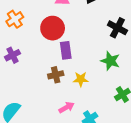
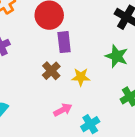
brown cross: (56, 75) -> (51, 71), turned -32

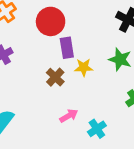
yellow star: (81, 77) -> (84, 67), moved

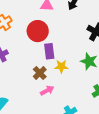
pink arrow: (69, 116) -> (47, 91), moved

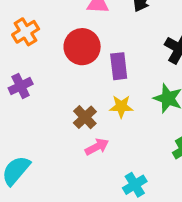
purple rectangle: (49, 51) -> (119, 66), moved

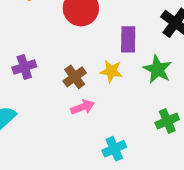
purple rectangle: (119, 66) -> (128, 39), moved
purple cross: (21, 86) -> (24, 67), moved

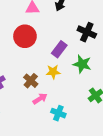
purple rectangle: (128, 39) -> (59, 49), turned 49
cyan cross: (114, 149) -> (58, 113), moved, turned -32

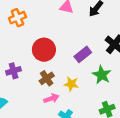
red circle: (25, 36) -> (44, 50), moved
yellow star: (53, 72) -> (71, 84), moved

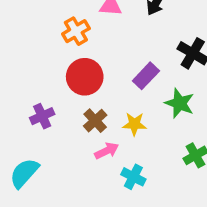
orange cross: (17, 18) -> (76, 31), moved

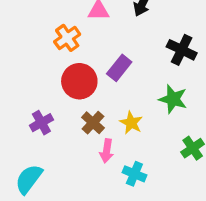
purple rectangle: (146, 76) -> (119, 68), moved
yellow star: (134, 124) -> (131, 123), turned 30
pink arrow: (107, 151) -> (107, 151), turned 130

